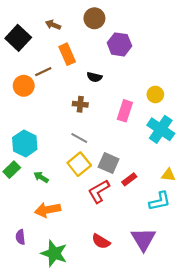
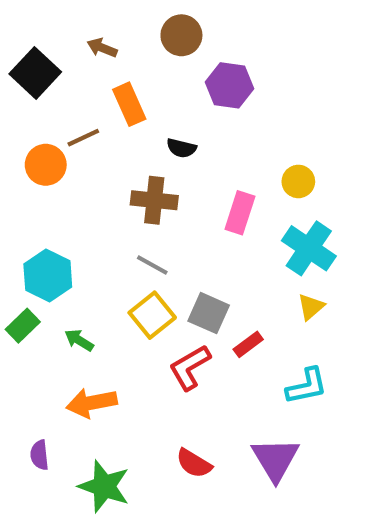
brown cross: (80, 104) -> (154, 200), size x1.5
yellow triangle: (168, 175) -> (311, 307), moved, turned -48

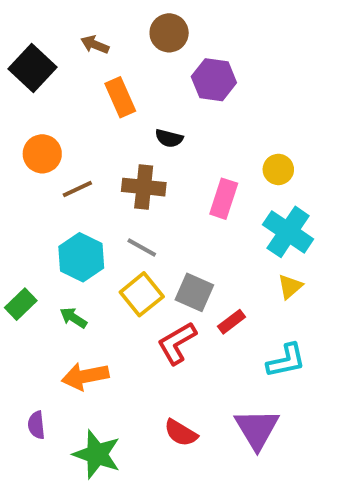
brown line: (83, 138) -> (77, 189), moved
cyan hexagon: (48, 275) -> (81, 257), moved

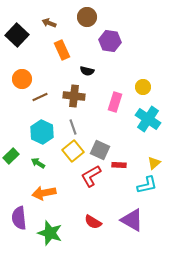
gray line: (142, 248) -> (73, 127), turned 42
yellow triangle: (290, 287) -> (154, 163), moved
red rectangle: (231, 322) -> (119, 165), turned 40
purple semicircle: (36, 425) -> (19, 218), size x1.6
purple triangle: (257, 429) -> (132, 220), turned -30

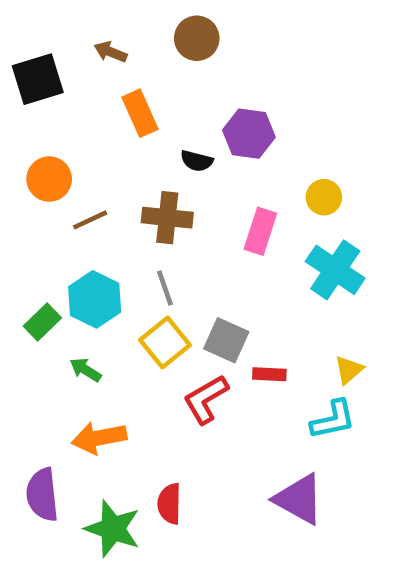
black square: (17, 35) -> (38, 79), turned 30
purple hexagon: (110, 41) -> (249, 134), moved
green rectangle: (11, 156) -> (42, 322), moved
red semicircle: (93, 222) -> (169, 504), moved, turned 60

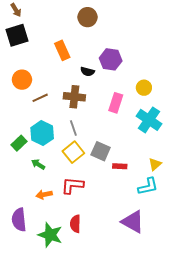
brown arrow: (110, 52) -> (16, 10), moved, turned -144
red L-shape: (206, 399) -> (72, 185), moved, turned 35
orange arrow: (99, 438) -> (44, 195), size x0.7

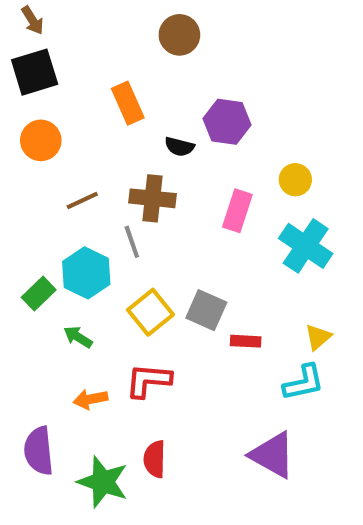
orange circle: (22, 80) -> (41, 140), moved
gray line: (73, 128) -> (132, 242), moved

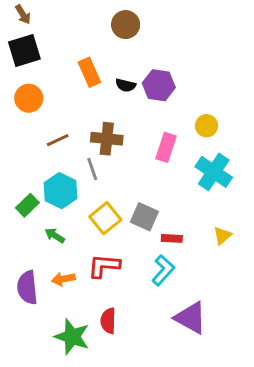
black semicircle: (179, 147) -> (126, 85), moved
cyan L-shape: (304, 383) -> (163, 270), moved, turned -36
purple semicircle: (39, 451) -> (27, 288), moved

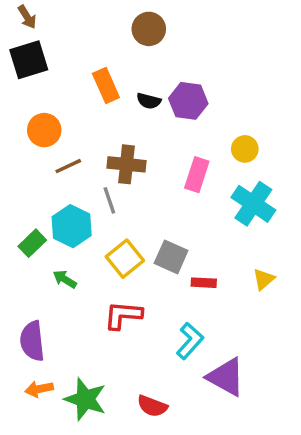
orange circle: (29, 98) -> (44, 130), moved
cyan L-shape: (163, 270) -> (190, 341), moved
orange arrow: (63, 279) -> (39, 389), moved
red semicircle: (108, 321) -> (152, 406), moved, turned -70

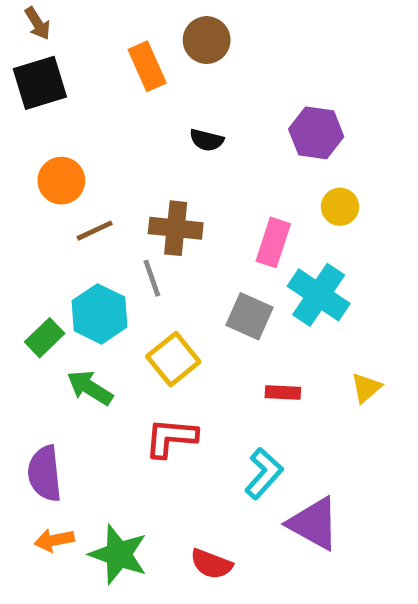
orange rectangle: (106, 85) -> (147, 66), moved
purple hexagon: (188, 101) -> (316, 133), moved
cyan cross: (253, 204) -> (319, 295), moved
gray square: (171, 257) -> (249, 316), moved
green arrow: (65, 279) -> (90, 388), size x1.4

